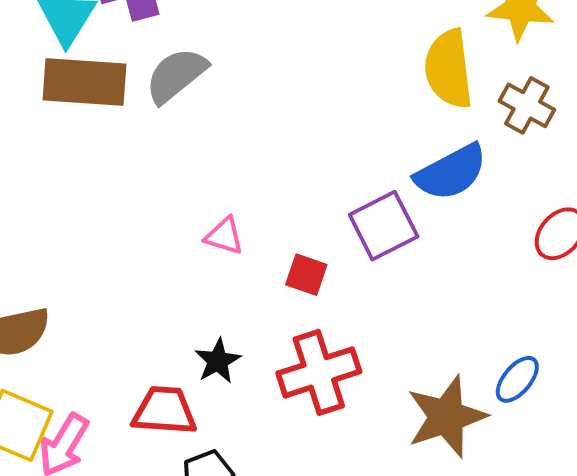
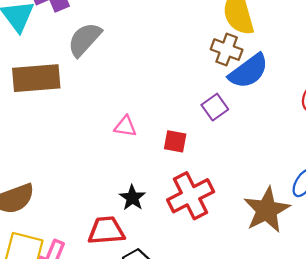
brown rectangle: (84, 82) -> (36, 78), moved
brown cross: (527, 105) -> (227, 50), moved
purple square: (384, 226) -> (215, 107), size x0.7

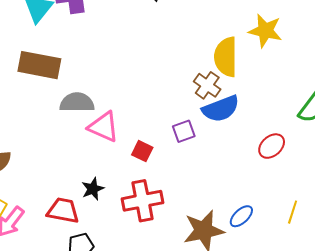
gray semicircle: (85, 39) -> (77, 102), moved, turned 32
pink triangle: (125, 126) -> (104, 127), size x1.6

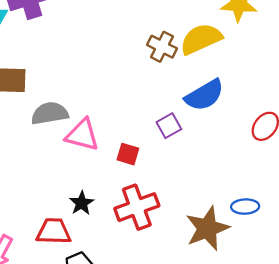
yellow semicircle: (226, 57) -> (201, 39), turned 75
brown cross: (207, 85) -> (162, 47), moved
blue ellipse: (241, 216) -> (245, 207), turned 50

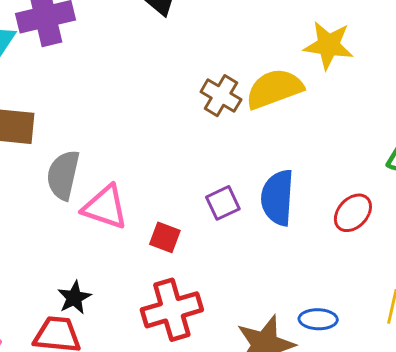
blue semicircle: (204, 95) -> (278, 198), moved, turned 120
gray semicircle: (50, 113) -> (63, 175), turned -72
black star: (82, 203) -> (74, 298), moved

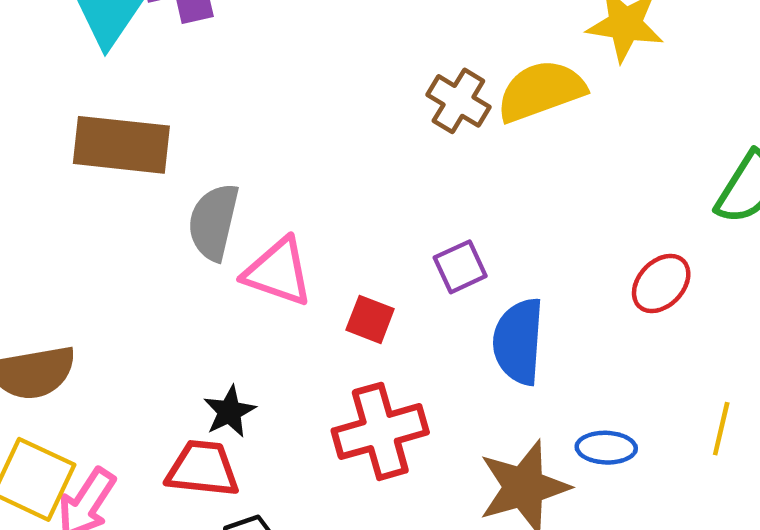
blue semicircle: (278, 198) -> (518, 341), moved

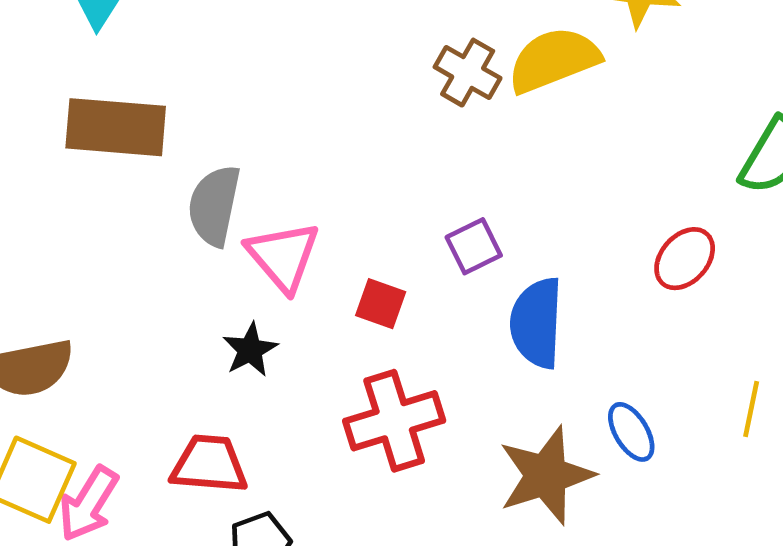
pink triangle: (278, 272) -> (283, 256), turned 32
black star: (229, 412) -> (250, 350), moved
blue ellipse: (606, 448) -> (631, 432), turned 58

